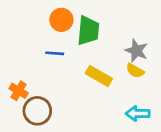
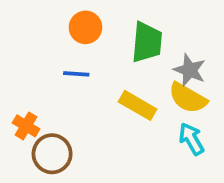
green trapezoid: (88, 31) -> (147, 42), moved
yellow semicircle: (135, 71) -> (188, 98), size x1.5
cyan arrow: (138, 114) -> (191, 139), moved, turned 60

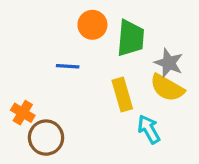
orange circle: (85, 27) -> (92, 25), moved
yellow rectangle: (138, 105) -> (122, 94), turned 44
cyan arrow: (191, 139) -> (149, 129), moved

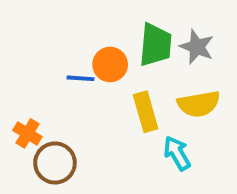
orange circle: (92, 25) -> (110, 65), moved
gray star: (169, 63) -> (197, 47), moved
yellow semicircle: (167, 88) -> (199, 104), turned -40

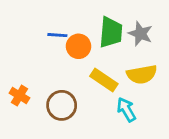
blue line: (81, 78) -> (57, 35), moved
yellow rectangle: (146, 112) -> (104, 80), turned -40
brown circle: (55, 163) -> (62, 105), moved

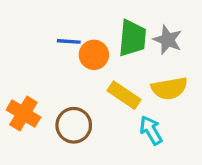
orange cross: (19, 96) -> (23, 114), size x1.4

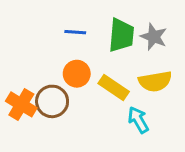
blue line: (69, 41) -> (75, 32), moved
orange circle: (94, 55) -> (77, 74), moved
brown circle: (74, 125) -> (52, 101), moved

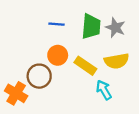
orange cross: (21, 104) -> (16, 93), moved

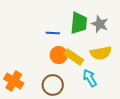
blue line: (57, 24) -> (53, 33), moved
orange circle: (58, 55) -> (59, 55), moved
brown circle: (39, 76) -> (53, 85), moved

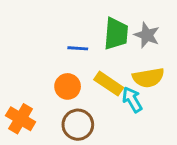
orange circle: (59, 55) -> (68, 86), moved
cyan arrow: (90, 78) -> (132, 100), moved

